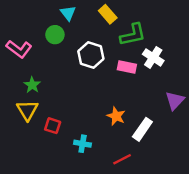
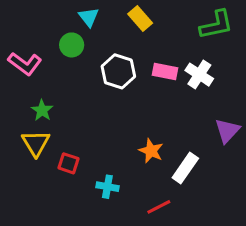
green L-shape: (133, 35) -> (216, 25), moved
pink rectangle: (127, 67) -> (165, 71), moved

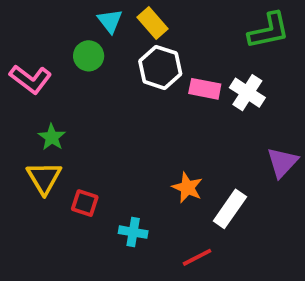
yellow rectangle: (140, 18) -> (152, 23), moved
white hexagon: (118, 71) -> (160, 67), moved

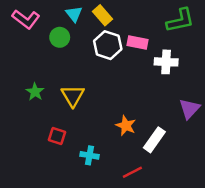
pink L-shape: (31, 79) -> (26, 19), moved
pink rectangle: (205, 89) -> (138, 42), moved
white cross: (247, 93) -> (166, 62), turned -30
yellow triangle: (44, 178) -> (73, 96), moved

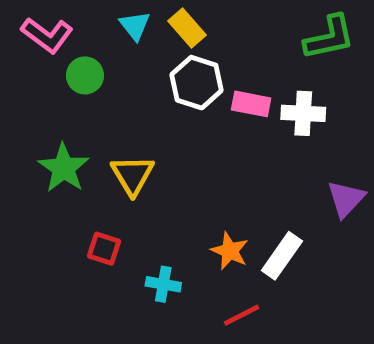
green circle: (60, 37) -> (85, 75), moved
pink rectangle: (138, 42) -> (251, 104), moved
green star: (35, 92) -> (64, 168), size x1.5
orange star: (126, 126) -> (230, 251), moved

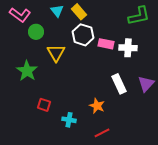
yellow triangle: (132, 175) -> (56, 53), moved
white rectangle: (282, 256) -> (119, 84), moved, turned -60

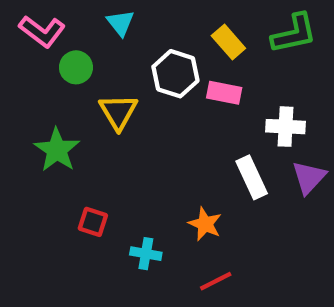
yellow rectangle: (79, 12) -> (228, 42), moved
white cross: (128, 48) -> (286, 127), moved

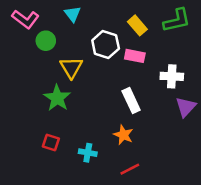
green star: (57, 150) -> (57, 98), moved
white rectangle: (252, 177) -> (131, 101), moved
red square: (93, 222) -> (51, 143), moved

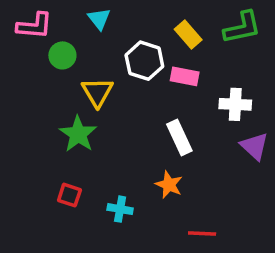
pink L-shape: (25, 19) -> (35, 26), turned -32
purple triangle: (186, 107) -> (254, 146), turned -30
red line: (130, 169) -> (202, 234), moved, turned 30

